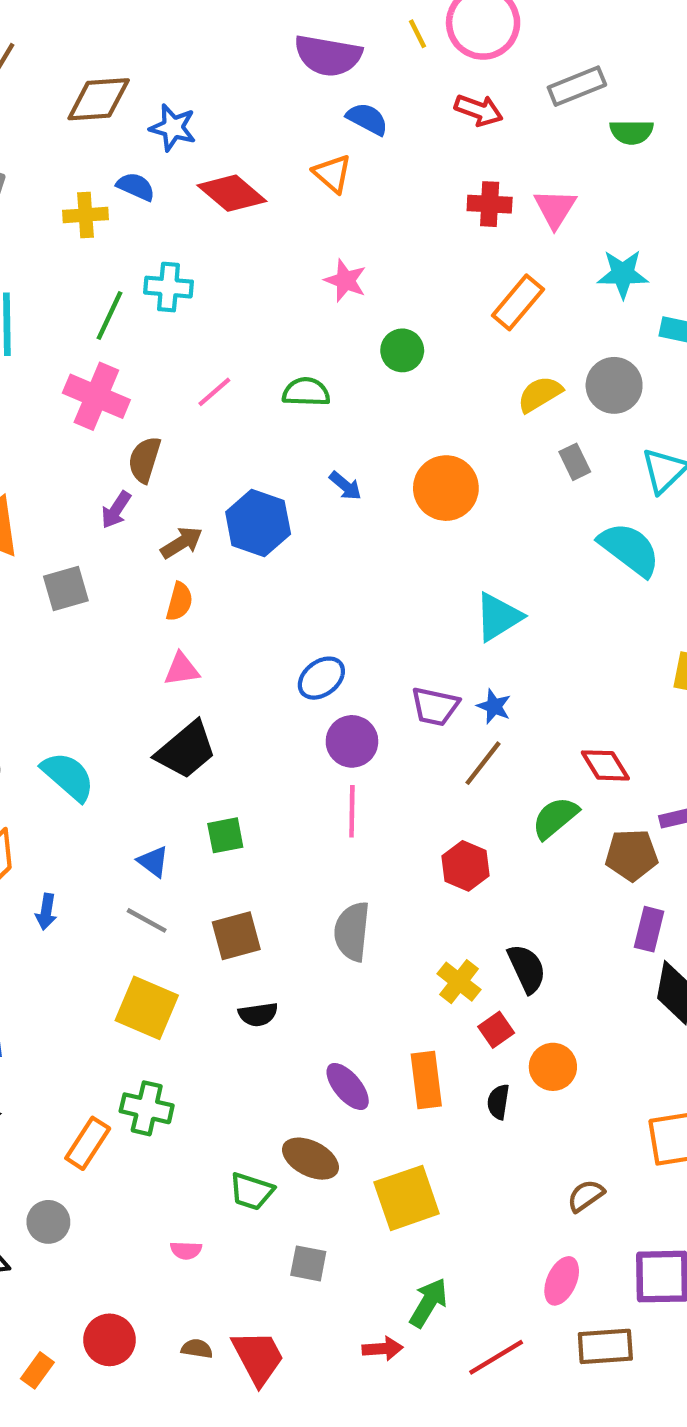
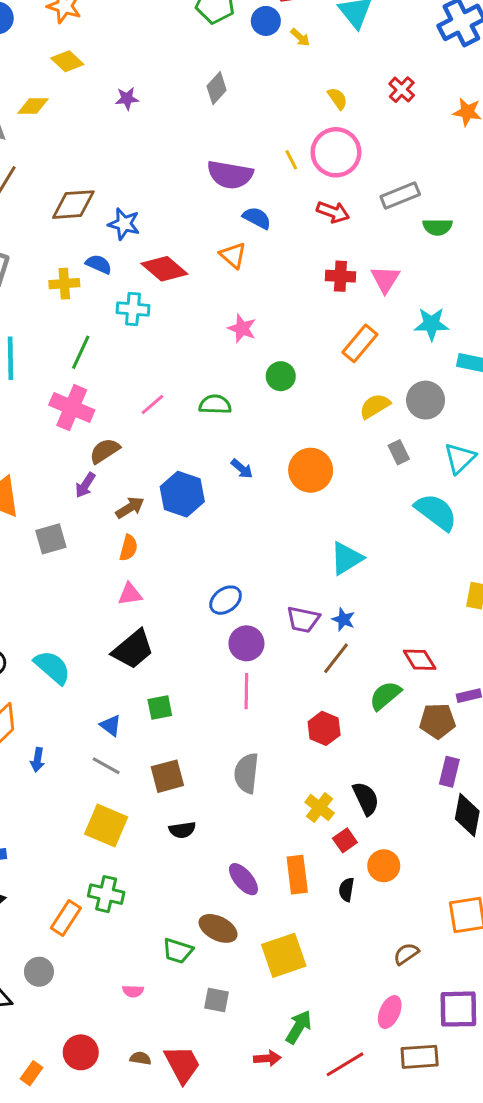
cyan cross: (169, 287) -> (133, 309), moved
brown semicircle: (144, 460) -> (105, 451), turned 40

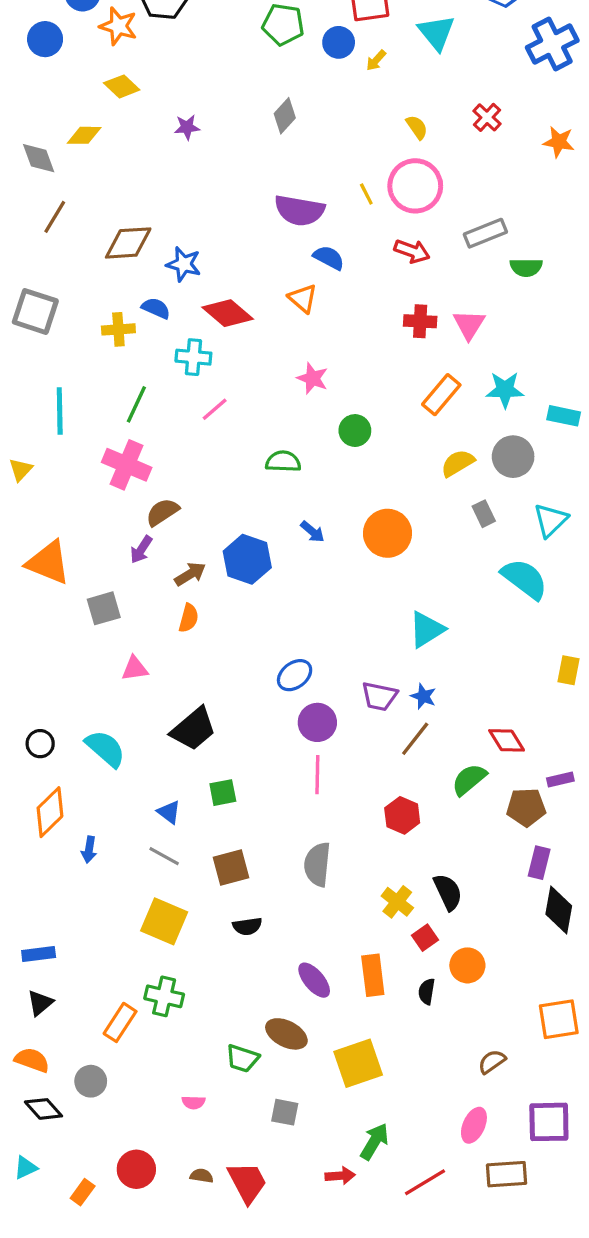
yellow arrow: (300, 37) -> (376, 60), turned 90
cyan star: (432, 324) -> (505, 390), moved
pink line: (152, 405) -> (215, 409), moved
pink triangle: (130, 594) -> (135, 669), moved

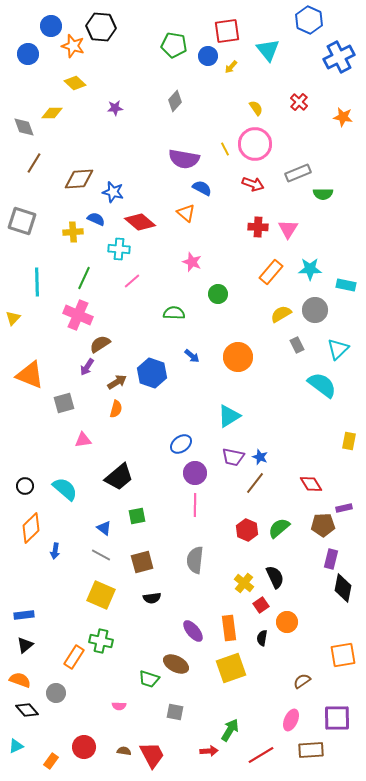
cyan triangle: (427, 629) -> (229, 416), moved
green semicircle: (469, 780) -> (279, 528), moved
yellow square: (358, 1063) -> (231, 668), moved

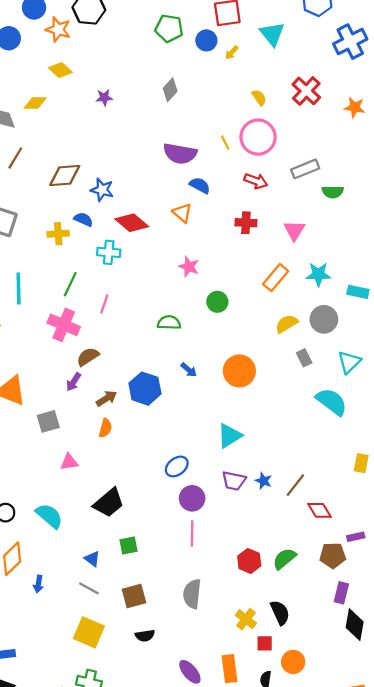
red cross: (299, 102) -> (306, 91), size x1.5
red cross: (258, 227) -> (246, 223), moved
pink line: (132, 281) -> (104, 304), moved, turned -30
brown line: (255, 483) -> (295, 485), moved
red square: (261, 605) -> (265, 643), turned 35

